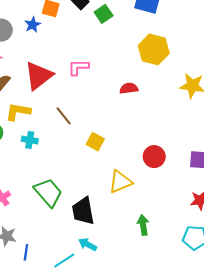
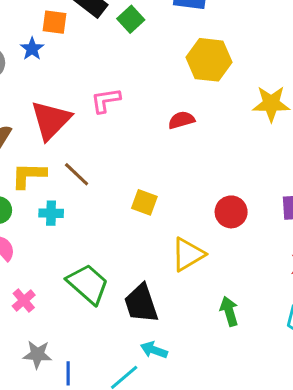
brown line: (64, 116) -> (77, 174), moved

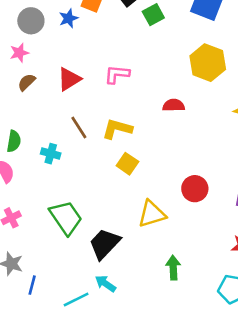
red triangle: (51, 120) -> (69, 79), size x0.7
yellow L-shape: (29, 175) -> (117, 129), moved
black trapezoid: (141, 303) -> (105, 244), turned 48

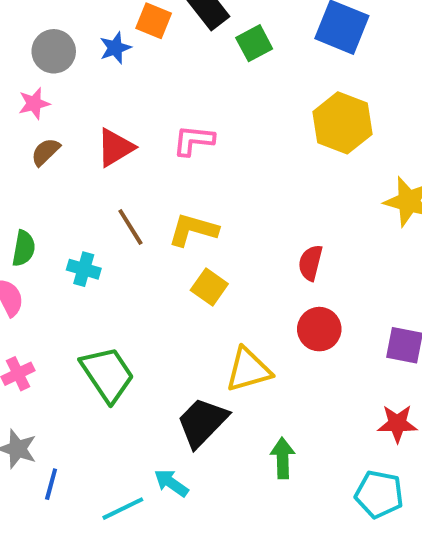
red semicircle: (174, 105) -> (310, 263), moved, turned -75
black trapezoid: (105, 244) -> (202, 422), moved

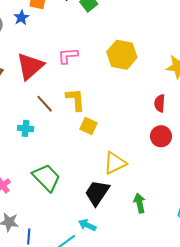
yellow hexagon: (343, 123) -> (122, 55), moved
red triangle: (115, 148) -> (30, 66), size x1.4
yellow L-shape: (193, 230) -> (75, 100), turned 80
red semicircle: (310, 263) -> (160, 103), moved
red circle: (319, 329) -> (161, 136), moved

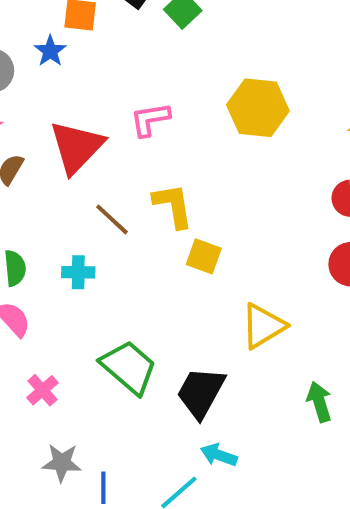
black trapezoid: (97, 193) -> (201, 392), moved

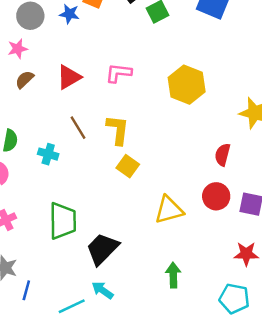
blue star: (50, 51) -> (69, 14), turned 30
red triangle: (77, 147) -> (69, 77), size x0.7
yellow triangle: (263, 326) -> (169, 210), moved
green trapezoid: (129, 367) -> (63, 221), turned 33

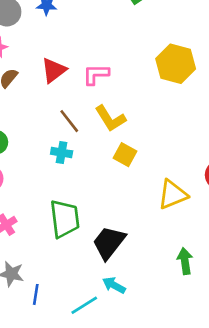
pink L-shape: (119, 73) -> (96, 74), moved
yellow L-shape: (118, 130) -> (110, 118), turned 148
cyan cross: (48, 154) -> (62, 153), moved

